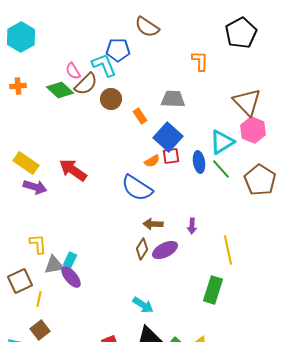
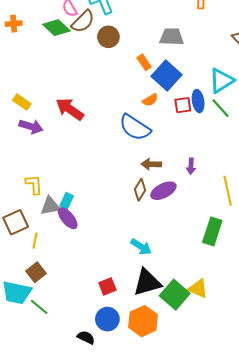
orange rectangle: (140, 116) -> (144, 62), moved
red square: (171, 156) -> (183, 105), moved
yellow rectangle: (26, 163) -> (22, 102), size x0.7

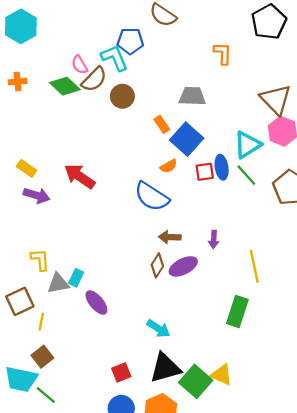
purple ellipse: (68, 218) -> (96, 303), moved

